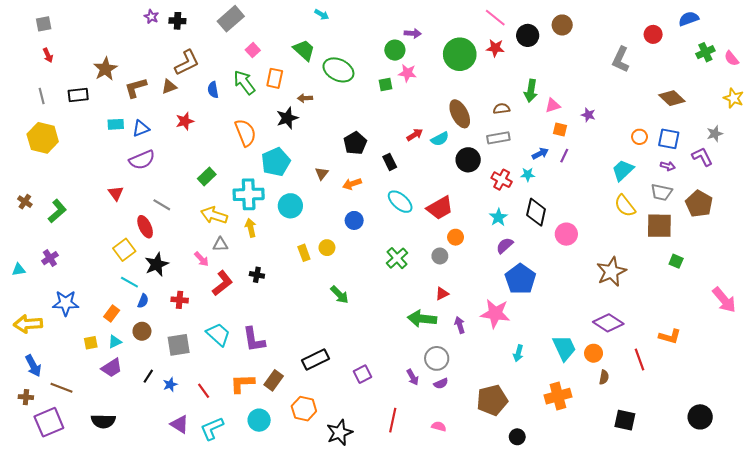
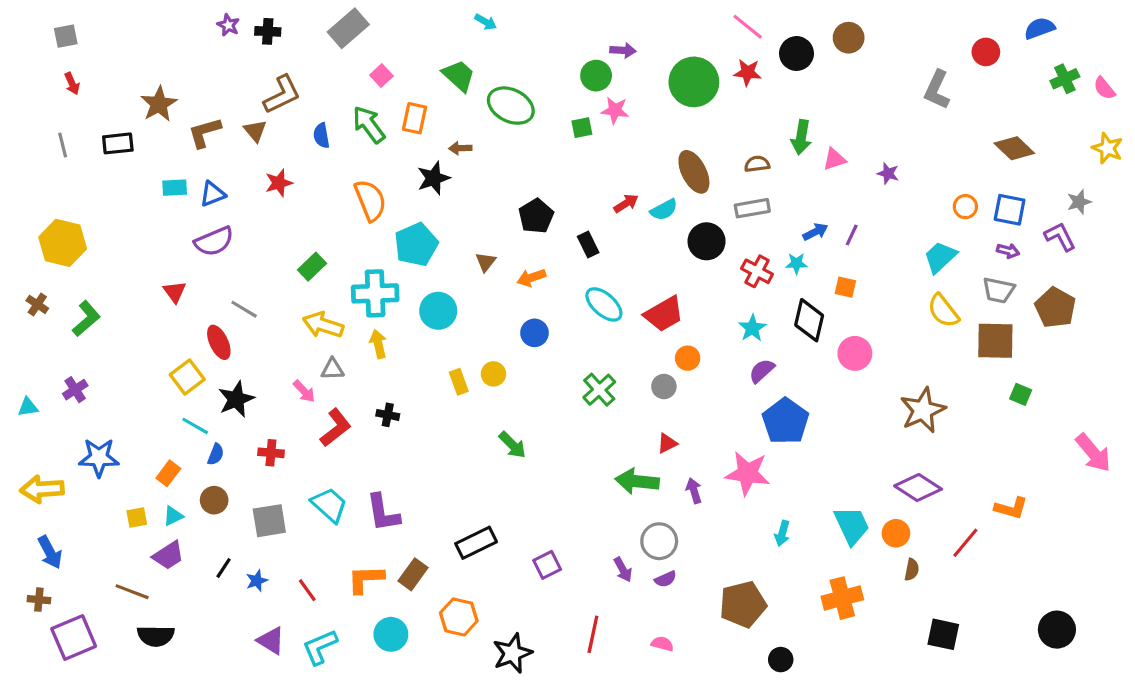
brown triangle: (169, 87) -> (255, 131), turned -49
orange square: (560, 129) -> (845, 287), moved
yellow hexagon: (43, 138) -> (63, 243), moved
red line: (640, 359) -> (965, 543), turned 60
brown line: (61, 388) -> (132, 592), moved

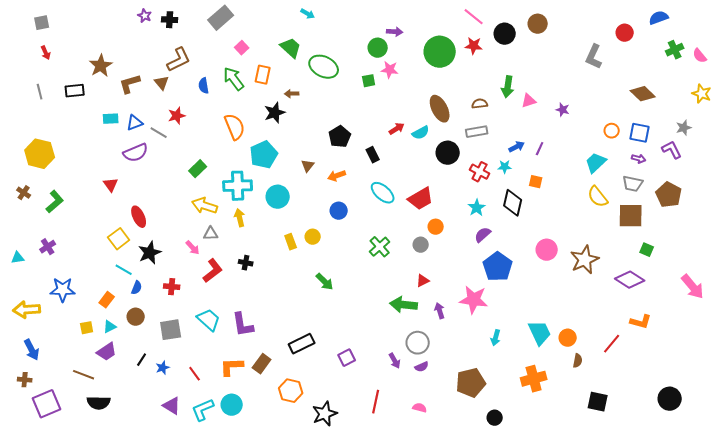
gray line: (244, 309) -> (159, 133), moved
pink circle: (855, 353) -> (547, 250), moved
purple diamond: (918, 488) -> (630, 280), moved
cyan circle: (391, 634) -> (232, 405), moved

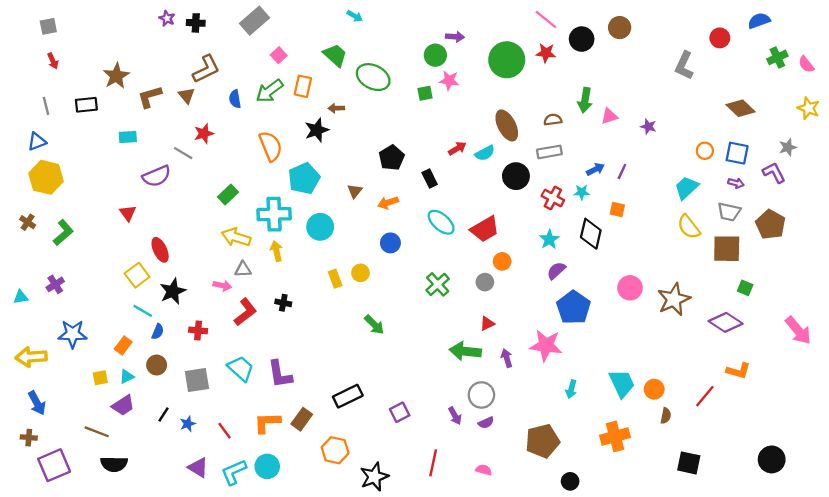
green arrow: (234, 79) -> (269, 91), turned -90
blue triangle: (135, 123) -> (37, 142), moved
pink arrow: (193, 248) -> (222, 286), turned -35

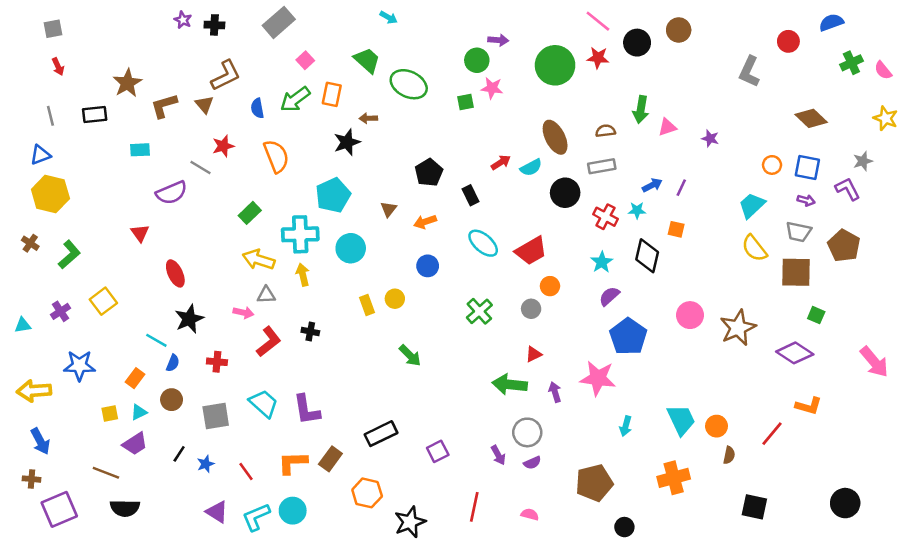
orange semicircle: (271, 146) -> (276, 156), moved
yellow square: (137, 275) -> (103, 301), moved

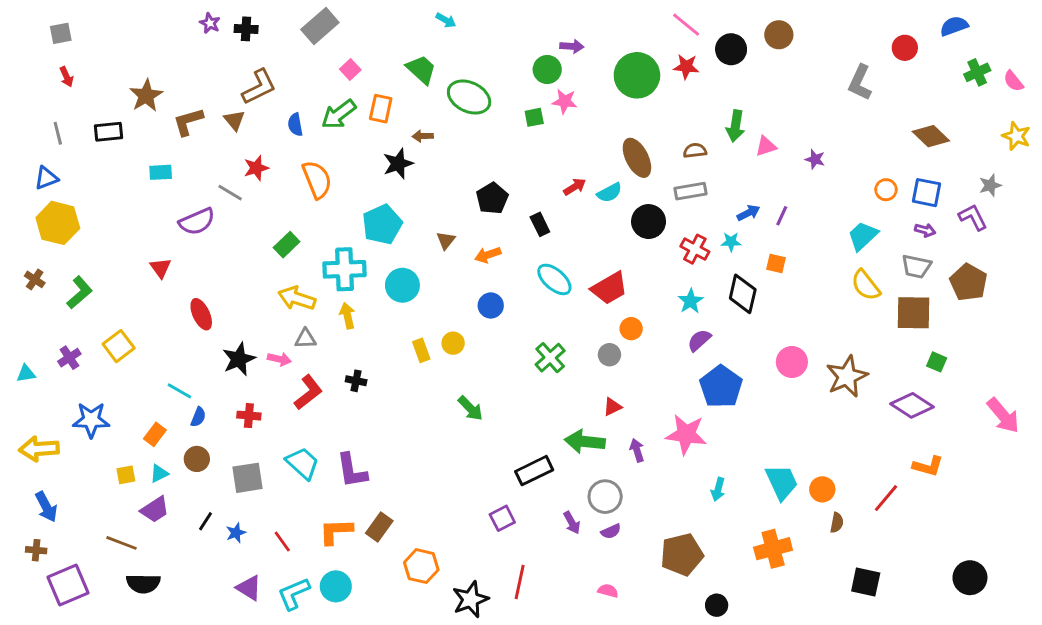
black star: (189, 319) -> (239, 359), moved
black rectangle: (381, 434) -> (534, 471), moved
red line: (474, 507) -> (520, 582), moved

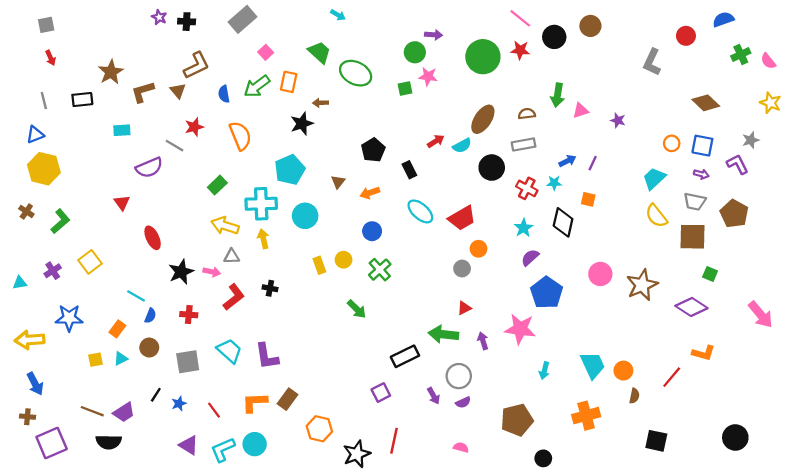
brown ellipse: (637, 158) -> (483, 119), turned 60
green cross: (550, 358) -> (380, 270), moved
purple trapezoid: (155, 510) -> (124, 412), moved

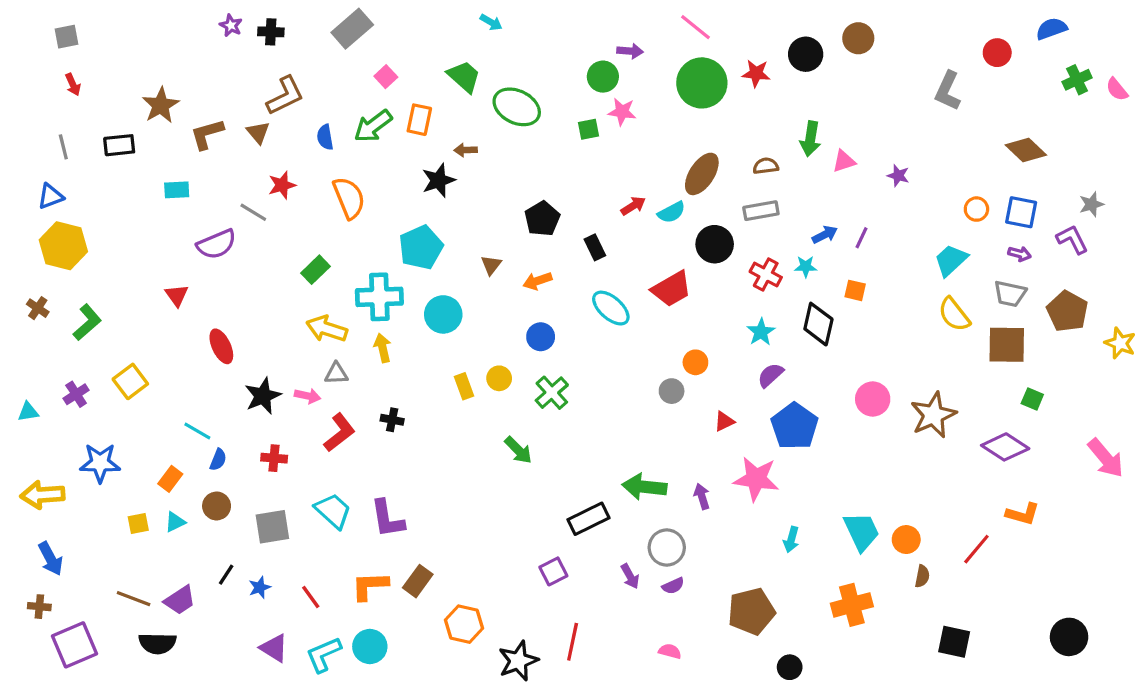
pink line: (520, 18) -> (695, 27), moved
yellow star: (770, 103) -> (1120, 343), moved
red trapezoid: (462, 218) -> (672, 289), moved
red triangle: (464, 308) -> (724, 421), moved

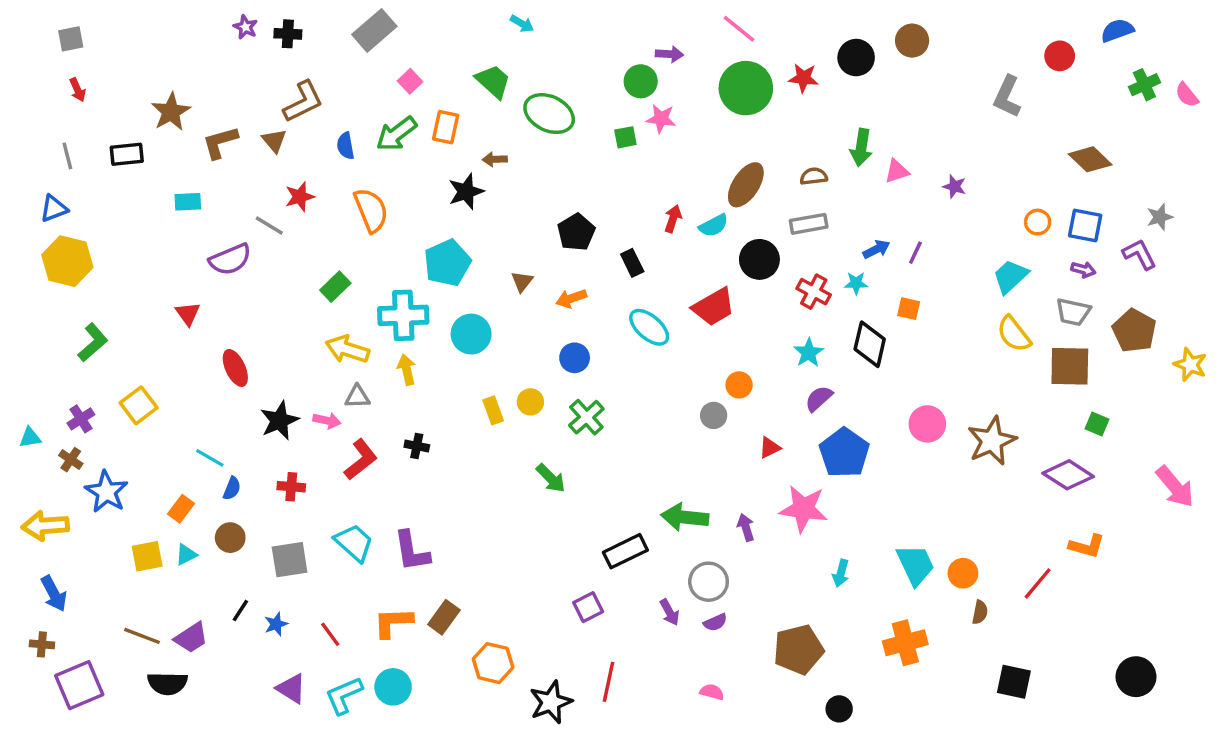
red arrow: (633, 206) -> (673, 219), turned -40
brown cross: (38, 308) -> (71, 460), moved
blue star: (100, 463) -> (106, 492), turned 30
yellow square: (138, 524) -> (147, 556), size x1.4

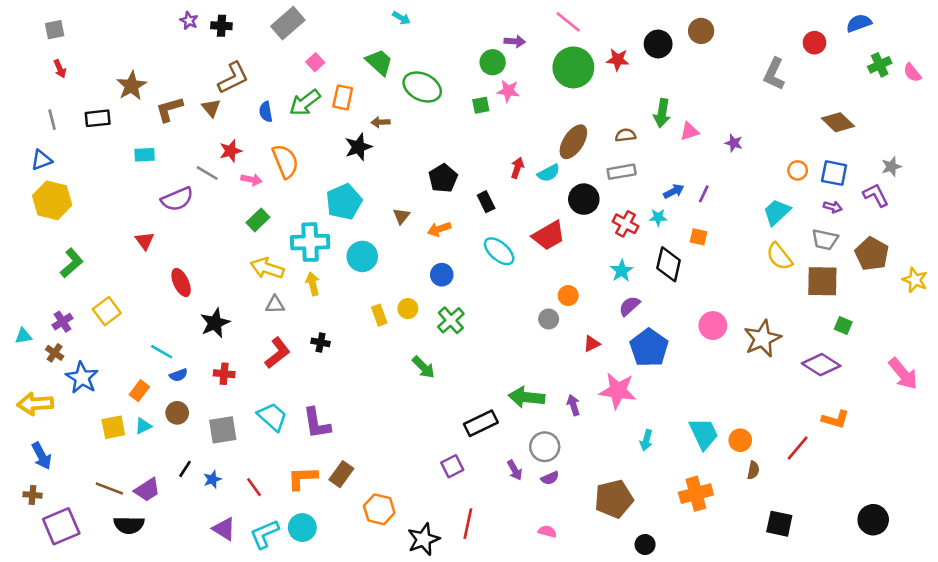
pink arrow: (327, 421) -> (251, 180), moved
blue semicircle: (232, 488) -> (178, 375), turned 48

